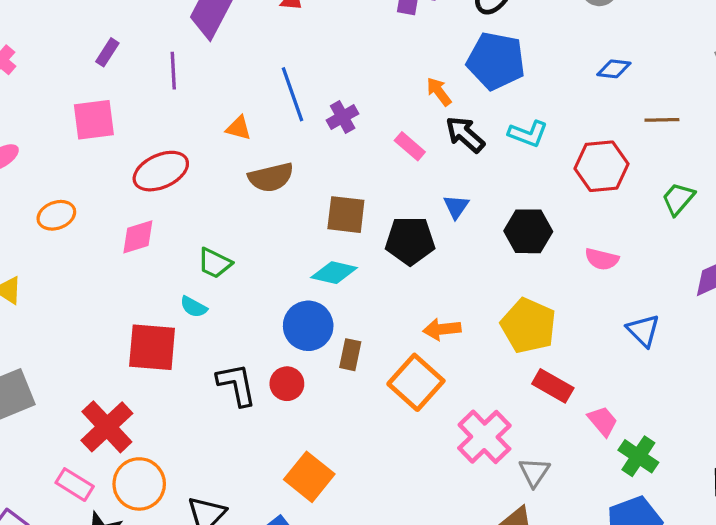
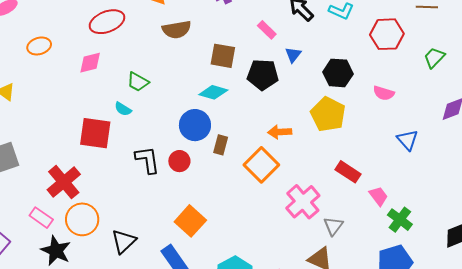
pink rectangle: (410, 146) -> (267, 30), moved
yellow pentagon: (528, 326) -> (328, 114), moved

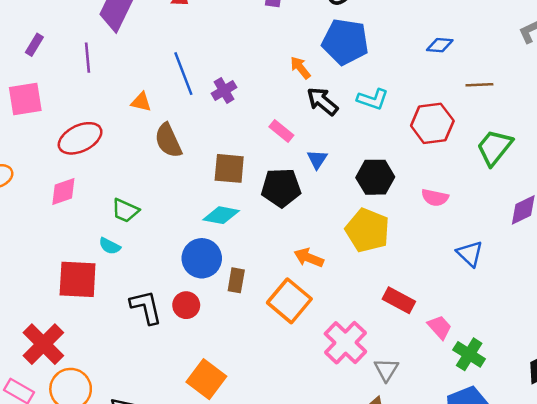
brown semicircle: (177, 30) -> (168, 141), turned 80
green trapezoid: (434, 58) -> (494, 147), size x1.4
orange arrow: (280, 132) -> (309, 258), turned 30

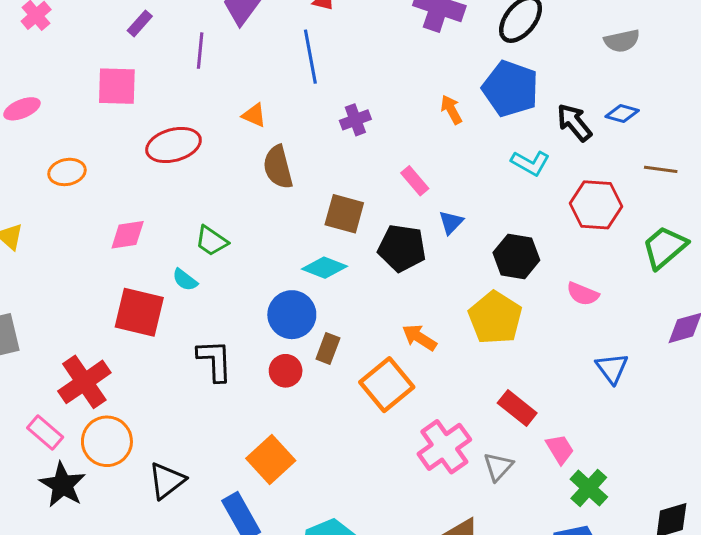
blue line: (183, 74) -> (310, 57), moved
black arrow: (322, 101) -> (574, 122), moved
pink diamond: (63, 191) -> (128, 235), moved
red circle: (186, 305) -> (286, 371), moved
gray triangle: (386, 370) -> (498, 467), moved

